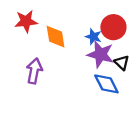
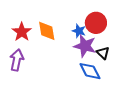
red star: (26, 21) -> (22, 32), moved, turned -30
purple arrow: (34, 71) -> (17, 60), moved

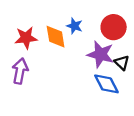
blue star: (79, 31) -> (74, 26), moved
red star: (22, 32) -> (26, 38), turned 30

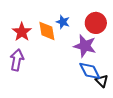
red star: (26, 38) -> (22, 32), turned -30
black triangle: (122, 63) -> (102, 81), moved

